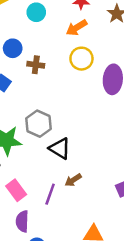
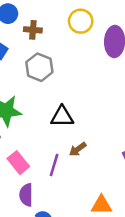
gray hexagon: (38, 124) -> (39, 67), moved
black triangle: (60, 148) -> (62, 117), turned -30

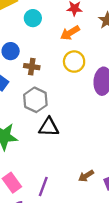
black triangle: (62, 117) -> (49, 127), moved
brown arrow: (78, 149) -> (86, 176), moved

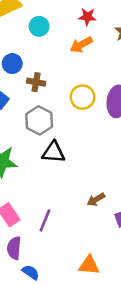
yellow circle: (74, 62) -> (83, 97), moved
brown arrow: (86, 176) -> (96, 199), moved

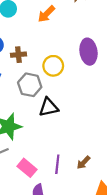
yellow circle: (83, 97) -> (53, 66), moved
brown arrow: (96, 199) -> (83, 163), moved

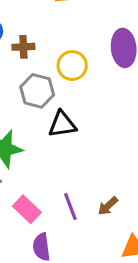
purple line: (57, 164) -> (70, 207), turned -30

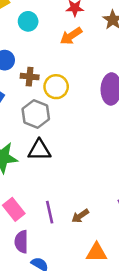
yellow circle: (72, 66) -> (56, 87), moved
black triangle: (62, 124) -> (39, 150), moved

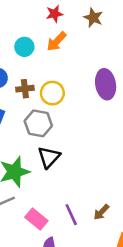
cyan circle: (28, 21) -> (24, 47), moved
black triangle: (39, 150) -> (49, 157), turned -35

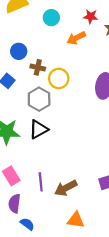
red star: (55, 14) -> (91, 16), moved
cyan circle: (24, 47) -> (51, 18), moved
brown arrow: (101, 212) -> (66, 188), size x1.5

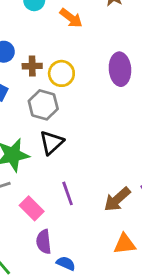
orange arrow: (76, 38) -> (71, 18), turned -102
purple line: (41, 182) -> (68, 193), moved
brown arrow: (66, 188) -> (117, 199), moved

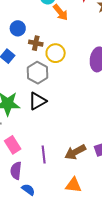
orange arrow: (71, 18) -> (61, 12), moved
purple line: (68, 193) -> (44, 154), moved

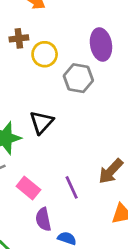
brown cross: (36, 43) -> (19, 38), moved
gray hexagon: (37, 73) -> (78, 78), moved

